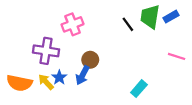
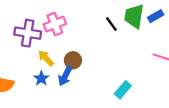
purple cross: (46, 51) -> (28, 33), moved
yellow arrow: (46, 82) -> (46, 58), moved

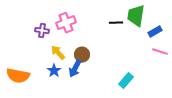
blue rectangle: (156, 16) -> (155, 32), moved
black line: (111, 24) -> (116, 23), turned -56
purple cross: (28, 33) -> (42, 31), size x0.6

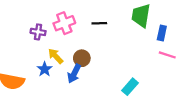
black line: (116, 23) -> (99, 23), moved
blue rectangle: (155, 32) -> (162, 33), turned -48
blue star: (54, 71) -> (45, 69), moved

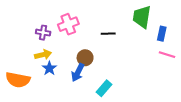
black line: (99, 23) -> (108, 34), moved
yellow arrow: (56, 56) -> (43, 55), moved, turned 119
cyan rectangle: (130, 87) -> (104, 88), moved

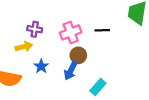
pink cross: (68, 24) -> (71, 32), moved
yellow arrow: (43, 55) -> (24, 47), moved

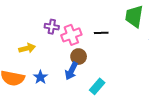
purple cross: (35, 29) -> (52, 27), moved
blue star: (41, 66) -> (40, 77), moved

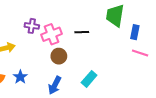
blue arrow: (71, 71) -> (55, 85), moved
cyan rectangle: (97, 86) -> (89, 79), moved

